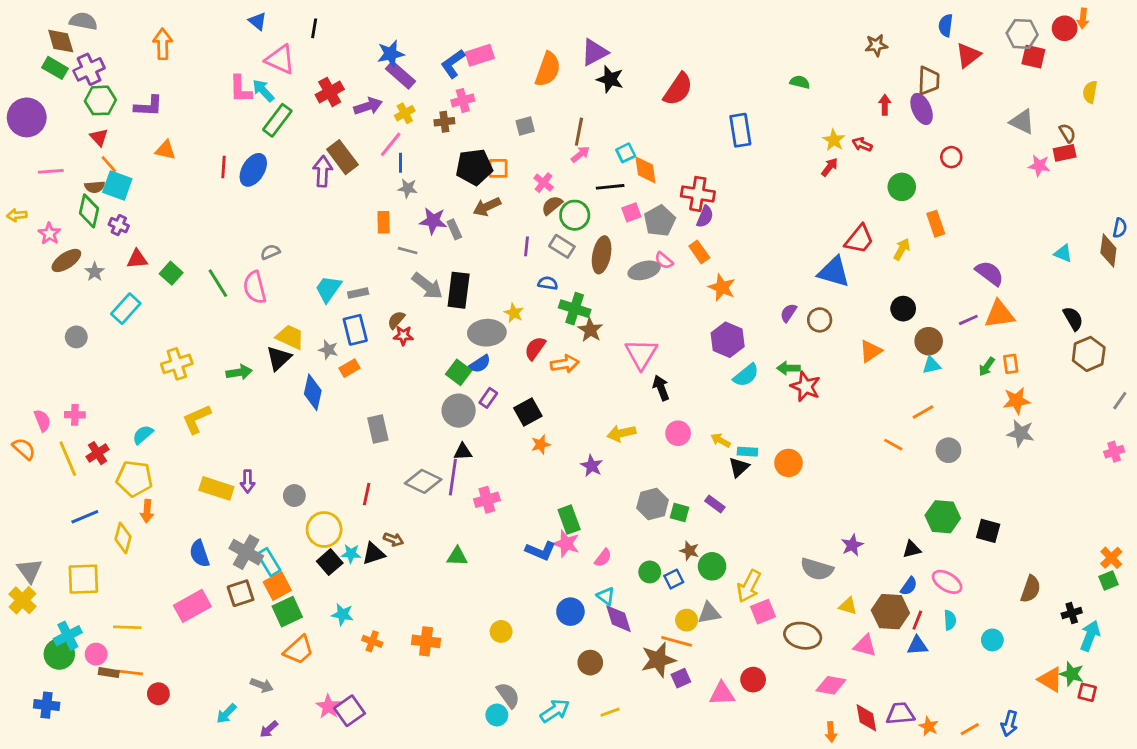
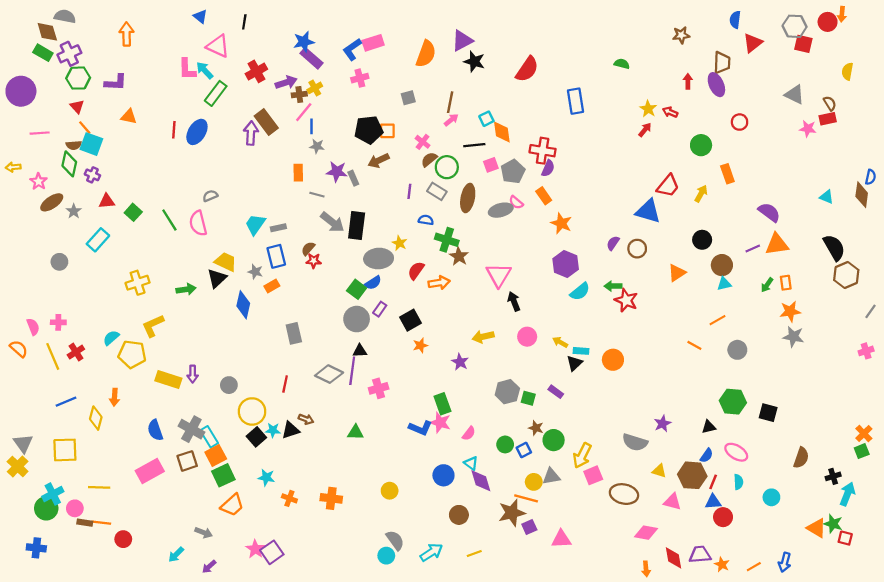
brown cross: (444, 122) -> (299, 95), moved
black semicircle: (1073, 319) -> (834, 247), size x1.4
yellow pentagon: (134, 479) -> (132, 354), moved
red circle: (753, 680) -> (723, 517), moved

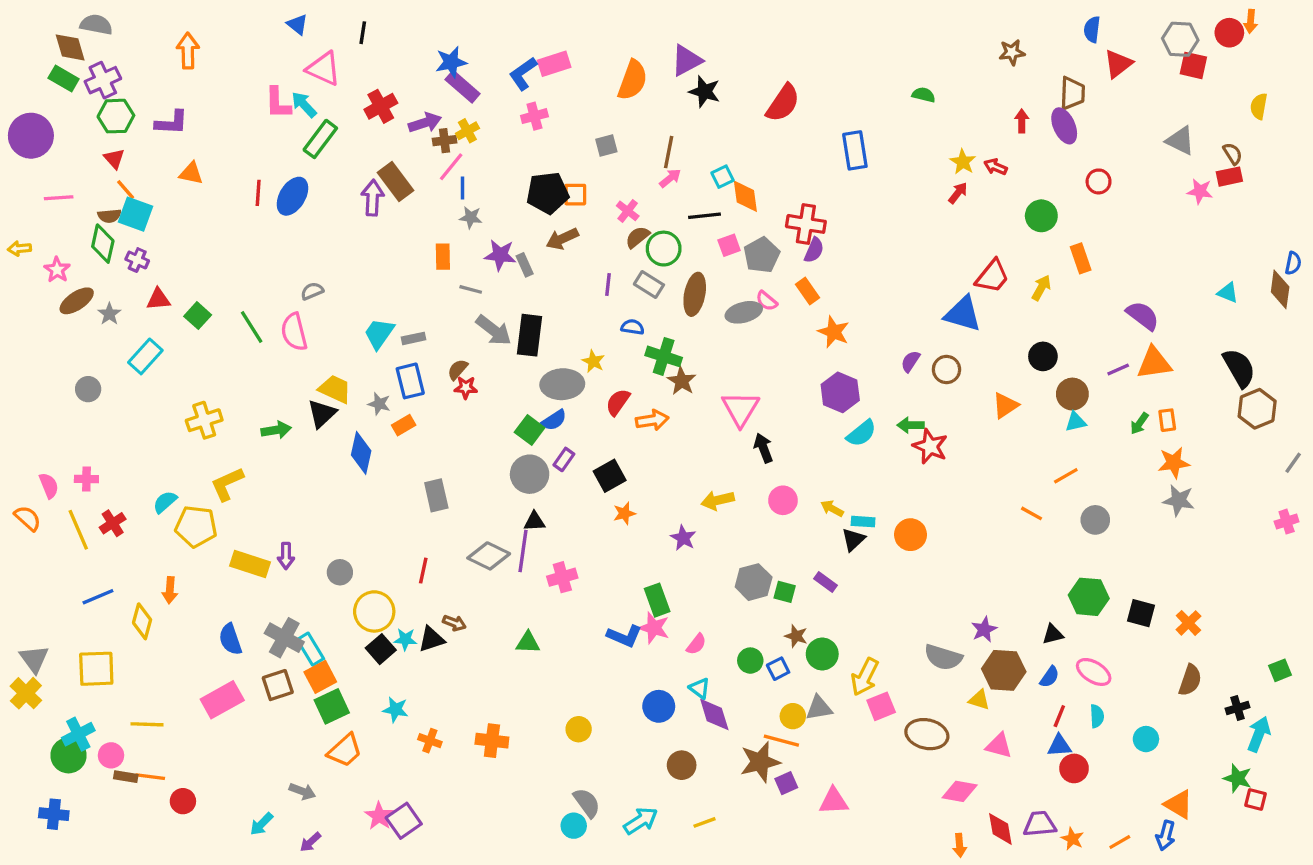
orange cross: (864, 433) -> (1188, 623), moved
brown hexagon: (692, 475) -> (1004, 670), moved
orange triangle: (817, 528) -> (1179, 804), moved

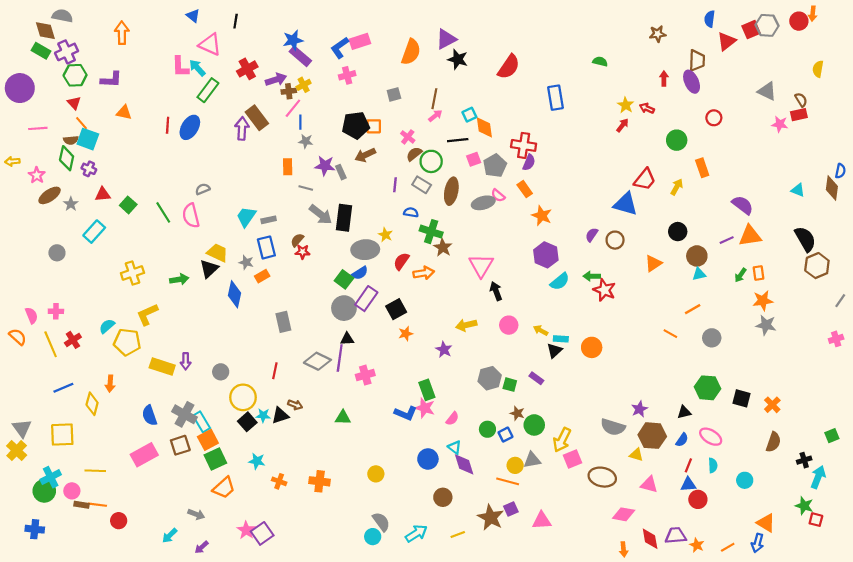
red square: (1193, 65) -> (751, 30), moved, turned -36
purple rectangle: (564, 459) -> (366, 299), size x1.6
brown star: (760, 762) -> (491, 517), moved, turned -30

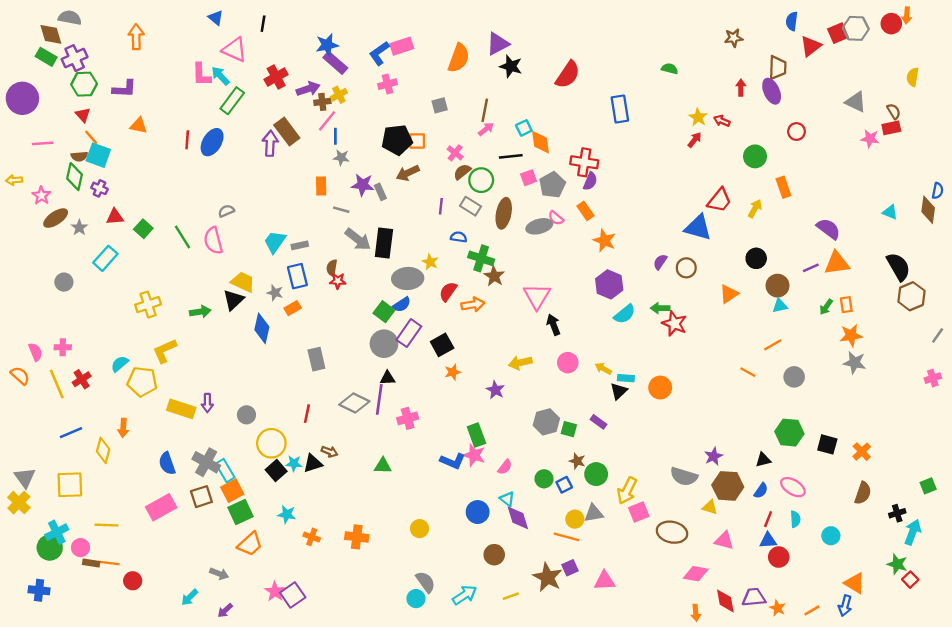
brown semicircle: (297, 240) -> (332, 268), turned -32
red square: (816, 520) -> (910, 580), turned 32

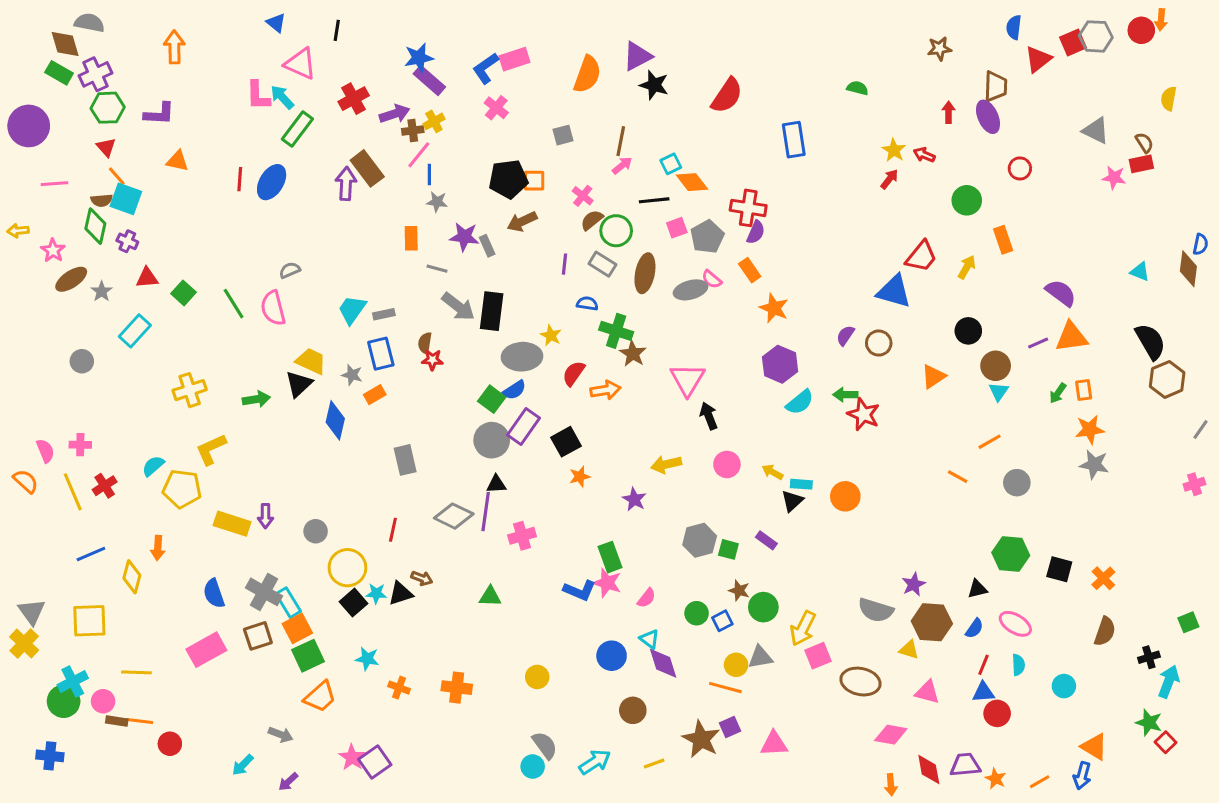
pink cross: (388, 84) -> (496, 108), turned -36
orange diamond: (540, 142) -> (692, 182), turned -30
cyan triangle: (780, 306) -> (999, 392), turned -42

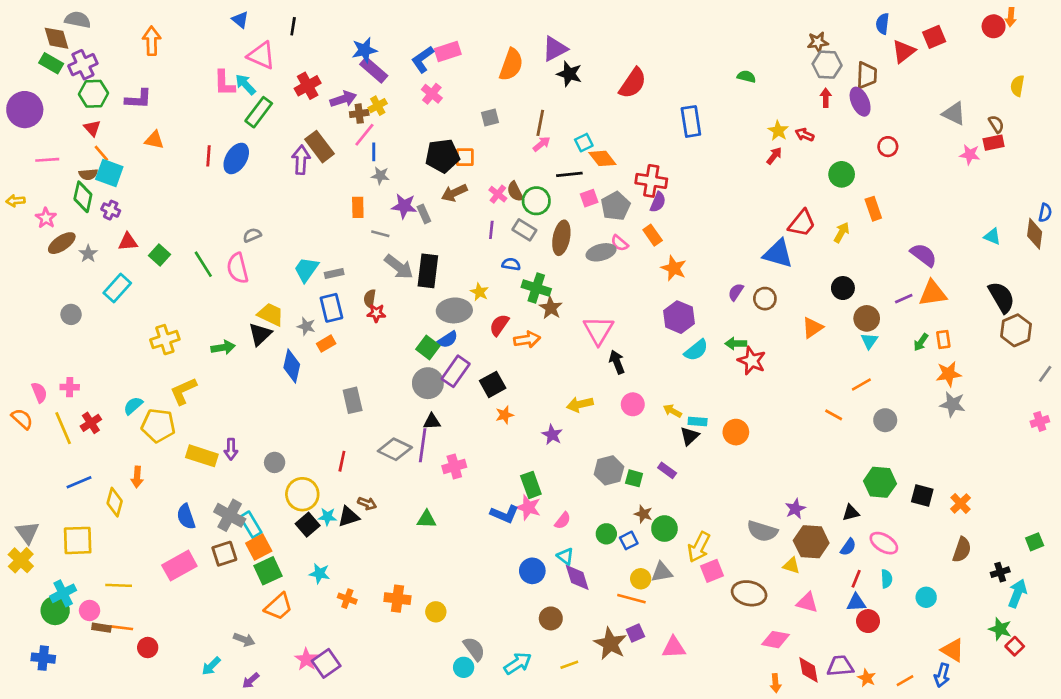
gray hexagon: (1096, 36) -> (827, 65), moved
pink cross: (583, 196) -> (498, 194), moved
brown semicircle: (592, 220) -> (515, 192), turned -78
yellow circle: (537, 677) -> (436, 612), moved

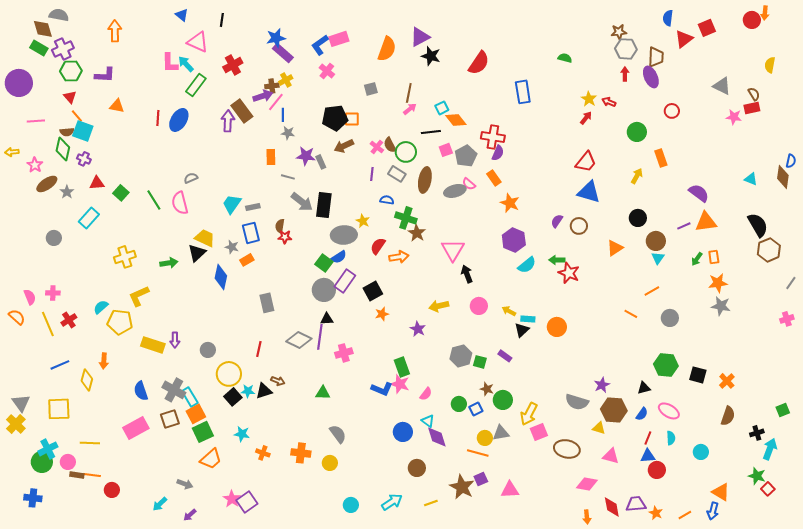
purple arrow: (343, 99) -> (263, 96), moved
red trapezoid: (802, 223) -> (586, 162), moved
gray semicircle: (474, 649) -> (338, 434), moved

